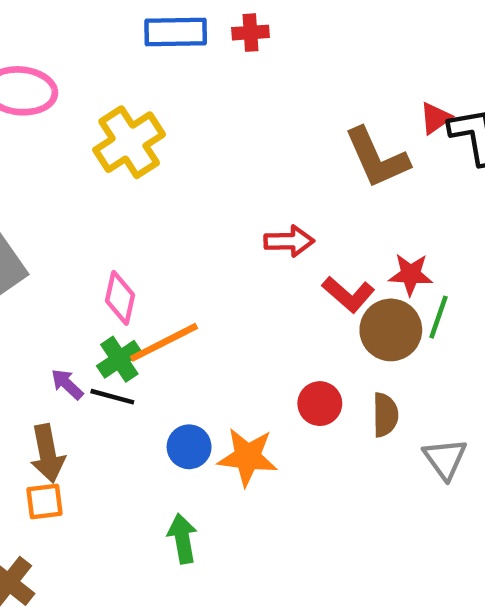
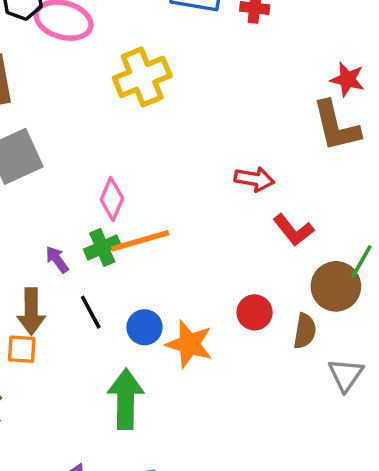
red star: (411, 274) -> (347, 79), moved
brown circle: (391, 330) -> (336, 286), moved
black line: (112, 397) -> (91, 312), moved, turned 36
green arrow: (182, 539) -> (126, 399), size x1.5

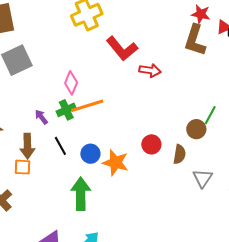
brown L-shape: (336, 126) -> (195, 40), turned 32
red L-shape: (293, 230) -> (122, 49), moved, size x1.4
brown circle: (336, 286) -> (196, 129), size x0.7

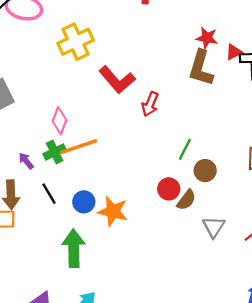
red arrow: (150, 70) -> (150, 104), turned 105
green line: (210, 115) -> (185, 149), moved
red circle: (151, 144) -> (169, 189), moved
brown semicircle: (179, 154) -> (186, 200), turned 30

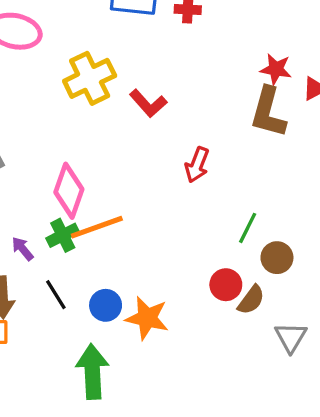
red L-shape: (117, 80) -> (148, 103), moved, size x0.7
pink diamond: (59, 121) -> (69, 191), size x1.4

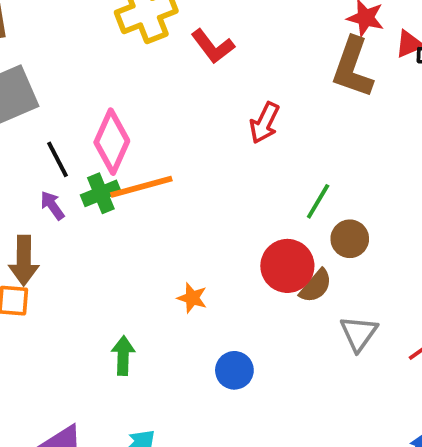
red circle: (226, 285) -> (287, 266), size x1.4
black line: (56, 295) -> (57, 159), moved
blue circle: (106, 305) -> (234, 370), moved
orange star: (147, 318) -> (192, 298), size x0.6
green arrow: (92, 372) -> (123, 356), size x0.6

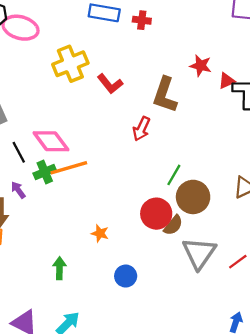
brown L-shape: (353, 68) -> (165, 95), moved
pink diamond: (112, 142) -> (51, 141), turned -60
purple arrow: (52, 205) -> (18, 190), moved
brown circle: (350, 239) -> (193, 197), size x1.5
gray triangle: (359, 333) -> (199, 253), size x1.5

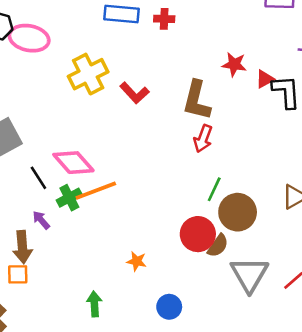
red arrow: (141, 129) -> (203, 139), moved

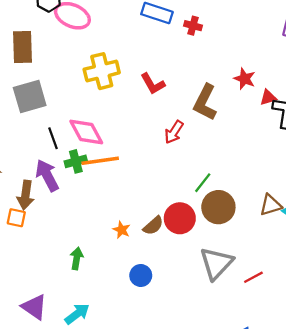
yellow cross: (88, 74) -> (102, 71), moved
red arrow: (203, 139) -> (174, 132), moved
purple arrow: (41, 220) -> (47, 175), size x1.8
brown semicircle: (218, 246) -> (153, 226), moved

